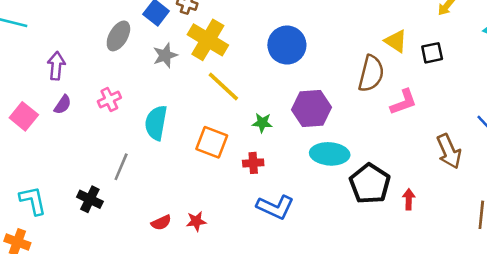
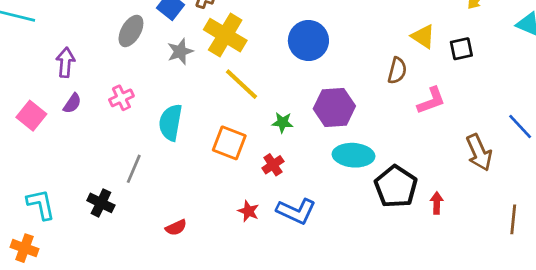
brown semicircle: (371, 74) -> (397, 71), size x0.7
red cross: (253, 163) -> (273, 165), turned -30
red star: (196, 221) -> (248, 211), moved, turned 30

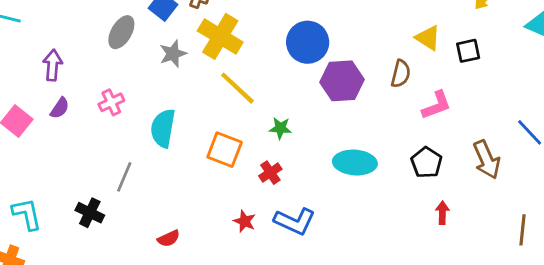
purple hexagon: (334, 107) -> (342, 81), moved
black pentagon: (396, 187) -> (427, 163), moved, size x0.7

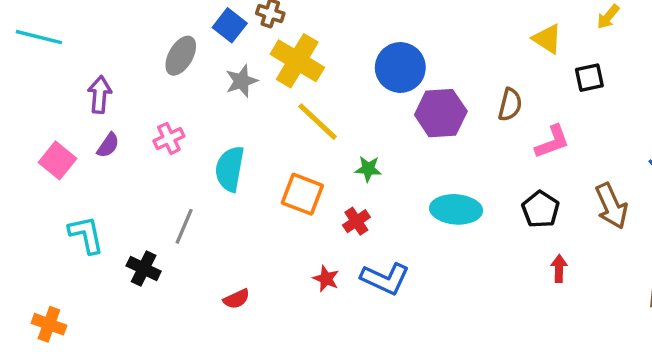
yellow triangle: (428, 38) -> (547, 39), moved
cyan L-shape: (27, 214) -> (86, 235), moved

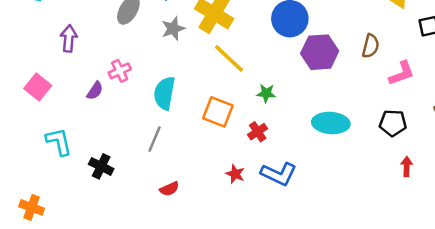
purple semicircle: (108, 145) -> (95, 91), moved
black pentagon: (540, 209) -> (393, 123), turned -30
gray line: (184, 226) -> (154, 139), moved

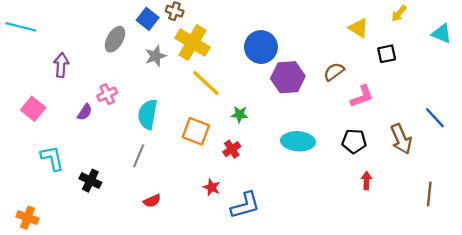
brown semicircle: (371, 46) -> (334, 72), turned -140
blue L-shape: (279, 174) -> (245, 205), moved, turned -40

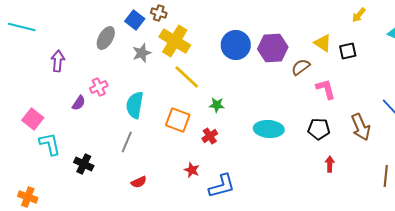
yellow triangle: (359, 28) -> (323, 43), moved
purple hexagon: (288, 77) -> (273, 48), moved
pink L-shape: (362, 96) -> (326, 89), turned -85
pink square: (33, 109) -> (33, 119), moved

